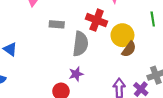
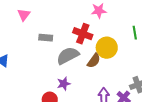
gray semicircle: (80, 44) -> (68, 56), turned -125
brown semicircle: (129, 49) -> (94, 61), moved

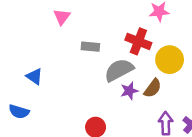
brown semicircle: (94, 61) -> (153, 88), moved
purple star: (64, 84) -> (129, 91), moved

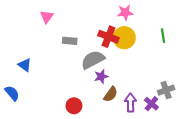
yellow circle: (170, 60) -> (124, 38), moved
brown semicircle: (153, 88) -> (111, 94), moved
blue semicircle: (19, 112) -> (12, 93), turned -147

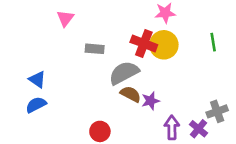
purple star: (101, 76) -> (151, 101), moved
blue semicircle: (12, 93) -> (36, 105), moved, turned -77
brown semicircle: (111, 94) -> (131, 94), moved, turned -98

